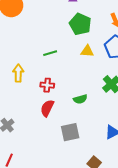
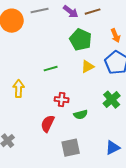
yellow triangle: (87, 51) -> (88, 67), turned -32
red cross: (47, 85) -> (62, 100), moved

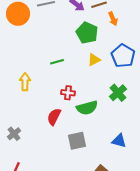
orange arrow: (116, 36) -> (113, 19), moved
green semicircle: (81, 115) -> (87, 108), size x1.5
blue triangle: (113, 148) -> (119, 141), turned 42

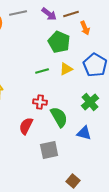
green line: (57, 62) -> (42, 71), moved
green semicircle: (87, 108) -> (59, 117), turned -105
blue triangle: (119, 141) -> (84, 133), moved

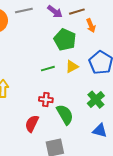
blue triangle: (84, 133) -> (100, 131), moved

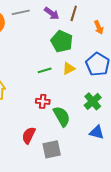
brown line: (77, 12) -> (74, 13), turned -56
orange arrow: (91, 26) -> (99, 27), moved
red semicircle: (32, 124) -> (29, 135), moved

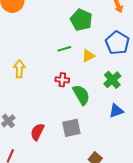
yellow triangle: (69, 68) -> (88, 56), moved
blue triangle: (97, 132) -> (116, 111), turned -35
red semicircle: (29, 135) -> (37, 132), moved

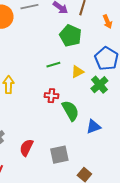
green cross: (112, 80) -> (99, 85), moved
blue triangle: (116, 111) -> (93, 127), moved
gray square: (71, 128) -> (59, 155), moved

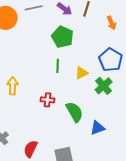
green pentagon: (70, 36) -> (63, 37), moved
green line: (53, 65) -> (58, 66), turned -72
red cross: (51, 96) -> (48, 100), moved

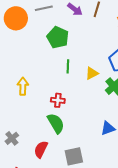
green pentagon: (63, 37) -> (58, 37), moved
green semicircle: (75, 112) -> (56, 123), moved

